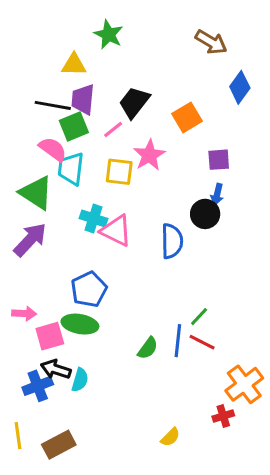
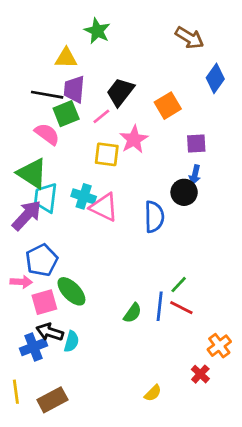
cyan trapezoid: (71, 169) -> (46, 198), moved
blue pentagon: (89, 289) -> (42, 260), moved
green ellipse: (80, 324) -> (71, 291), turned 36
orange cross: (244, 384) -> (219, 346), size x0.7
red cross: (223, 416) -> (200, 374), turned -30

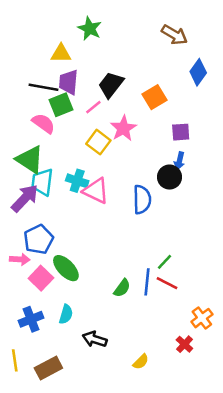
yellow square: (107, 154) -> (98, 142), turned 30
pink square: (44, 302) -> (41, 278), turned -30
black arrow: (50, 332) -> (95, 339), moved

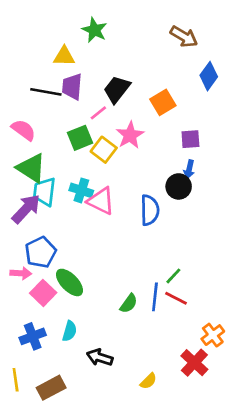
green square: (61, 105) -> (80, 138), moved
pink semicircle: (43, 123) -> (23, 130), moved
red cross: (184, 344) -> (194, 363), size x1.5

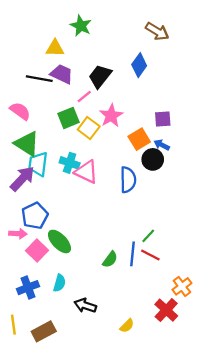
blue diamond: (209, 76) -> (139, 65), moved
purple trapezoid: (72, 87) -> (62, 74), turned 110
orange square: (163, 102) -> (139, 139), moved
blue arrow: (189, 169) -> (162, 145), turned 104

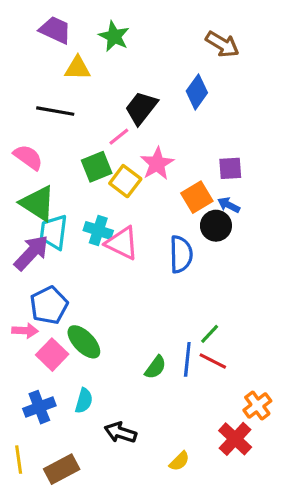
purple trapezoid: (62, 74) -> (55, 30), moved

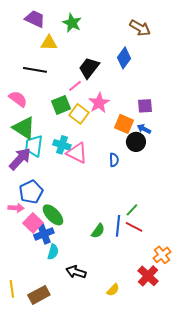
orange square: (197, 197) -> (124, 124), turned -36
blue semicircle: (181, 254) -> (114, 160), size x0.6
blue cross: (39, 407) -> (44, 234), moved

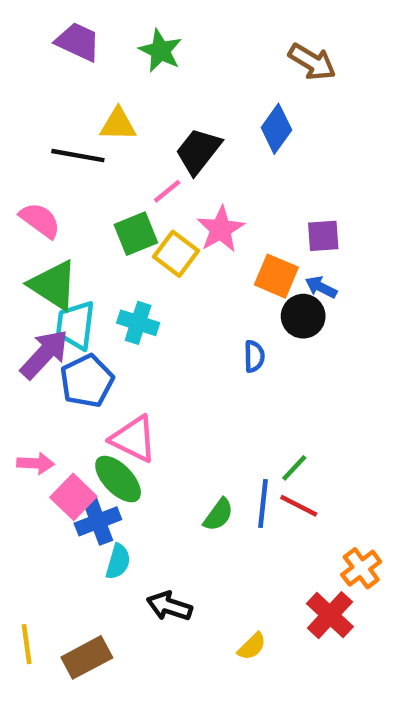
yellow triangle: (49, 43) -> (118, 124), moved
pink triangle: (77, 153) -> (134, 439), moved
blue pentagon: (31, 192) -> (87, 381), moved

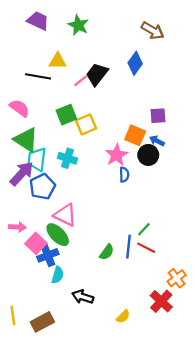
pink line: (167, 191) -> (81, 81), moved
pink star: (221, 229) -> (117, 155), moved
yellow square: (176, 254) -> (86, 124), turned 30

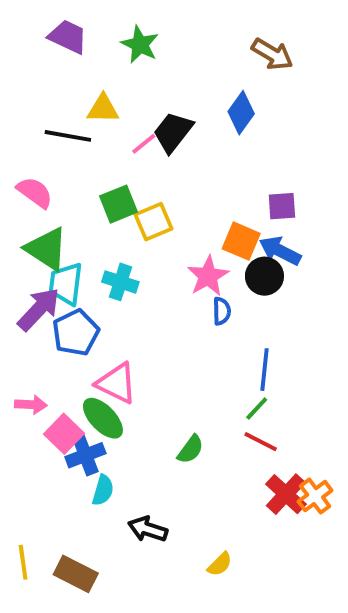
blue arrow: (157, 141) -> (280, 251), size x1.5
blue line: (129, 247) -> (264, 370), moved
red cross: (161, 301) -> (286, 494), moved
brown rectangle: (42, 322) -> (76, 574), turned 55

